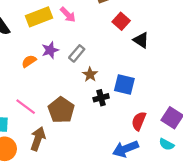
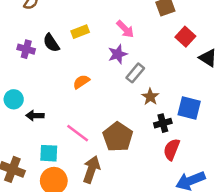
yellow rectangle: (39, 17) -> (80, 32), moved, size x0.6
purple star: (50, 50) -> (118, 54), moved
red semicircle: (139, 121) -> (172, 149), moved

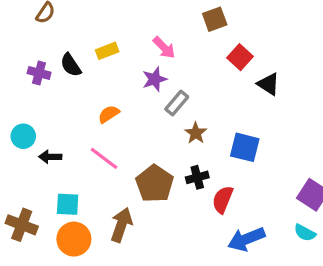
black cross: (163, 123) -> (197, 177), moved
pink line: (78, 133) -> (104, 158), moved

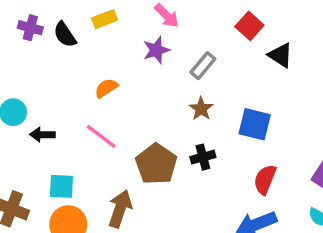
purple cross: (39, 73) -> (30, 28), moved
gray rectangle: (177, 103) -> (203, 66), moved
red semicircle: (223, 200) -> (265, 179), moved

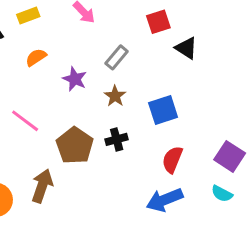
red square: (249, 26) -> (158, 22), turned 30
purple star: (156, 50) -> (75, 79), moved, turned -30
orange semicircle: (106, 88) -> (36, 57), moved
blue square: (255, 124) -> (163, 110), turned -32

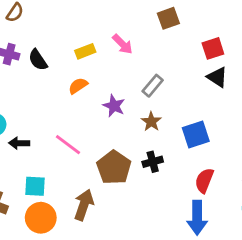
yellow rectangle: (28, 15) -> (85, 51), moved
red square: (158, 22) -> (213, 48), moved
blue arrow: (165, 200) -> (197, 218), turned -68

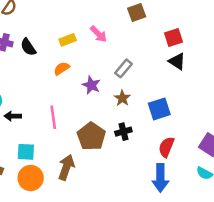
pink line: (68, 145) -> (53, 117), turned 45

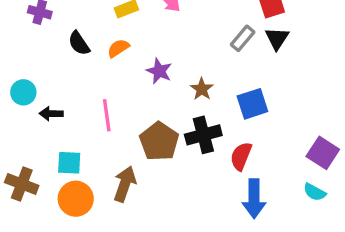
black semicircle: (28, 47) -> (79, 43), moved
black triangle: (177, 61) -> (277, 38), turned 30
gray rectangle: (123, 68) -> (243, 38), moved
black cross: (123, 132) -> (203, 135), size x1.5
red semicircle: (166, 147) -> (241, 156), moved

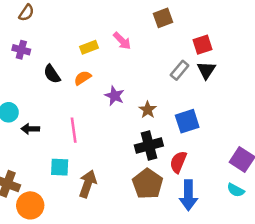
brown pentagon: (159, 141) -> (148, 184), moved
cyan square: (69, 163) -> (60, 167), moved
orange circle: (76, 199) -> (30, 205), moved

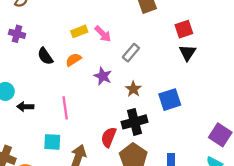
pink arrow: (122, 41) -> (103, 34), moved
gray rectangle: (180, 70) -> (131, 53), moved
red semicircle: (178, 162) -> (109, 137), moved

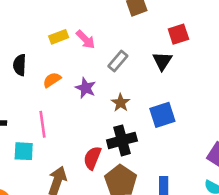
black triangle: (187, 53) -> (162, 61), moved
black semicircle: (45, 56) -> (20, 65), turned 36
orange semicircle: (73, 60) -> (52, 80), moved
cyan square: (52, 142) -> (24, 151), moved

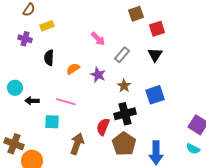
red square: (178, 34) -> (157, 29), moved
yellow rectangle: (59, 37) -> (47, 26), moved
pink line: (43, 124) -> (66, 102), turned -66

